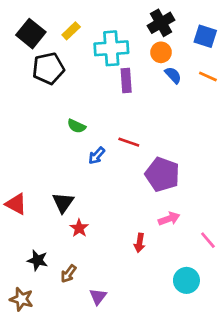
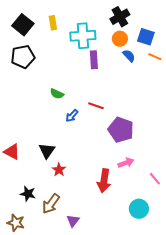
yellow rectangle: (71, 31) -> (53, 23), turned -56
blue square: (205, 36) -> (146, 37), moved
black pentagon: (48, 68) -> (23, 57), moved
red arrow: (140, 243) -> (104, 181), size x1.6
brown arrow: (68, 274) -> (51, 204), size x1.5

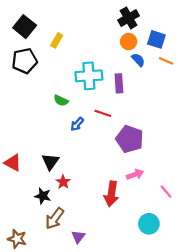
yellow rectangle: (53, 23) -> (57, 40), moved, turned 40
cyan cross: (83, 36) -> (89, 76), moved
purple rectangle: (94, 60) -> (119, 83), moved
black star: (28, 194) -> (43, 196), moved

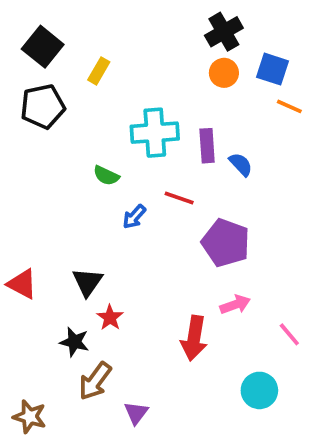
blue semicircle: (138, 60) -> (241, 164), moved

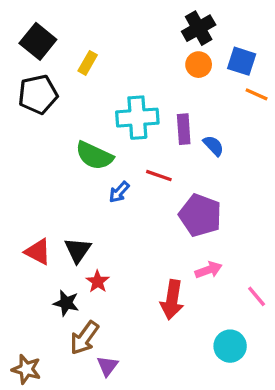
green semicircle: (106, 176) -> (94, 156), size x1.6
red triangle: (22, 284) -> (38, 252), moved
purple triangle: (136, 413) -> (108, 366), moved

